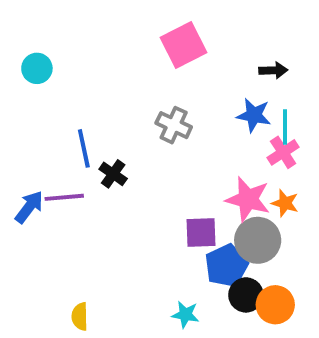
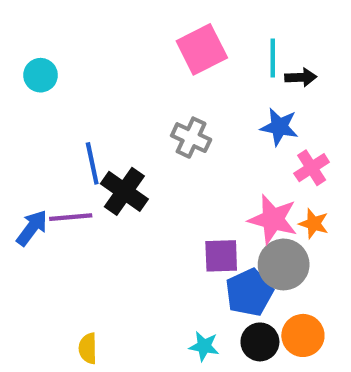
cyan line: (285, 127) -> (273, 58), moved
black cross: (113, 174) -> (124, 191), size x1.5
black circle: (246, 295) -> (260, 342), moved

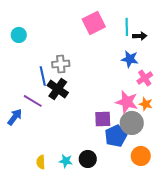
gray cross: (191, 138) -> (61, 64), moved, turned -30
purple line: (71, 217) -> (33, 101), turned 36
blue arrow: (32, 228) -> (15, 117), moved
black circle: (260, 342) -> (88, 159), moved
cyan star: (204, 346) -> (66, 161), moved

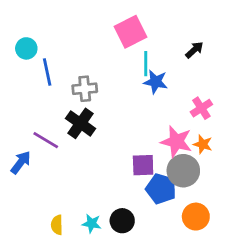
cyan line: (127, 27) -> (146, 64), moved
black arrow: (140, 36) -> (194, 50), turned -40
blue star: (130, 59) -> (156, 82), moved
blue line: (43, 76) -> (47, 72), moved
blue pentagon: (116, 136) -> (161, 189), turned -30

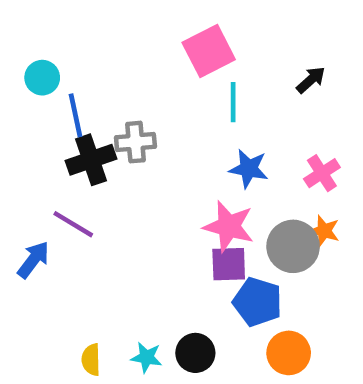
blue star: (156, 82) -> (249, 169), moved
black cross: (80, 123) -> (91, 160), moved, turned 36
pink star: (176, 142) -> (229, 226), moved
gray circle: (183, 171) -> (293, 246), moved
orange circle: (196, 217) -> (289, 353), moved

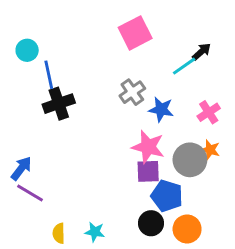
cyan line: (233, 102) -> (184, 66), moved, turned 55
gray cross: (135, 142) -> (132, 92), moved, turned -30
purple line: (73, 224) -> (30, 193), moved
black circle: (195, 353) -> (151, 223), moved

